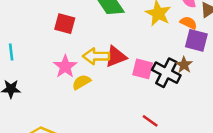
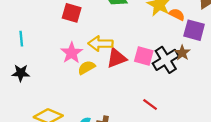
orange semicircle: (189, 23) -> (177, 14), moved
red triangle: (116, 57) -> (117, 58), moved
black cross: (166, 73) -> (166, 60), turned 30

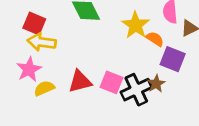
yellow arrow: (100, 44) -> (42, 42), moved

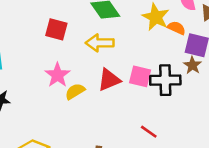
yellow arrow: (42, 42) -> (100, 43), moved
brown star: (156, 84) -> (192, 65), moved
black cross: (136, 90) -> (165, 80), turned 32

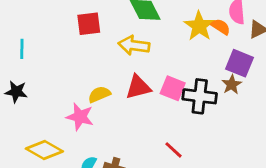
orange semicircle: (177, 28) -> (221, 27), moved
red square: (56, 29) -> (89, 24), turned -30
pink star: (57, 75) -> (80, 117), moved, turned -30

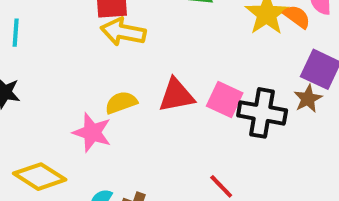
yellow arrow: (134, 45) -> (123, 32), moved

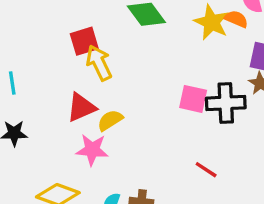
yellow arrow: (123, 32) -> (99, 63), turned 66
red triangle: (176, 95) -> (81, 107), moved

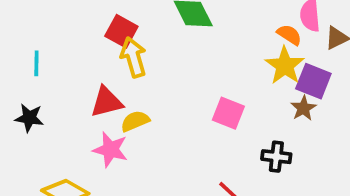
yellow star: (211, 22) -> (285, 66), moved
red square: (84, 41) -> (121, 31), turned 36
black cross: (226, 103) -> (276, 157), moved, size x0.7

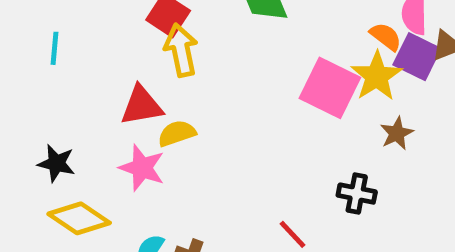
purple square: (313, 81) -> (417, 57), moved
pink square: (228, 113) -> (330, 88), moved, size x1.4
black star: (29, 118) -> (56, 163), moved

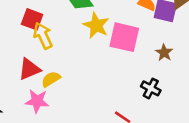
yellow star: (377, 76) -> (96, 25), moved
black cross: (357, 194) -> (151, 88), turned 30

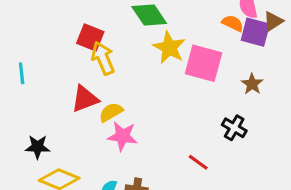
pink star: (37, 101) -> (122, 136), moved

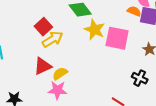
red square: (90, 38) -> (43, 27), turned 30
yellow arrow: (103, 58) -> (52, 39), turned 85
pink star: (122, 136) -> (57, 90), moved

